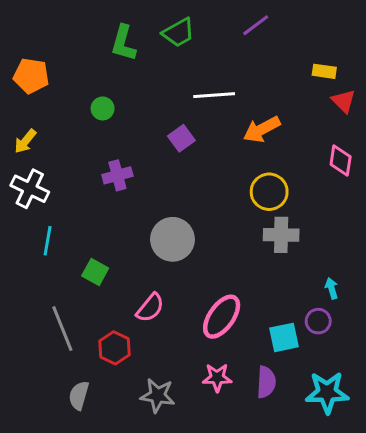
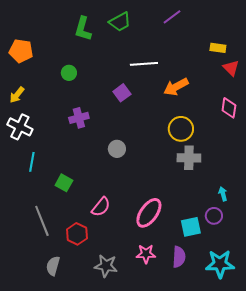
gray circle: (172, 239) -> (117, 149), moved, size x0.6

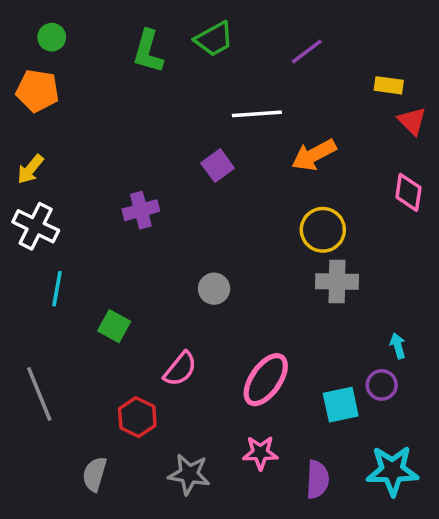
purple line: (172, 17) -> (307, 51), moved
green circle: (69, 73) -> (52, 37), moved
gray circle: (117, 149) -> (214, 289), moved
gray line: (42, 221) -> (39, 394), moved
purple semicircle: (179, 257) -> (317, 480), moved

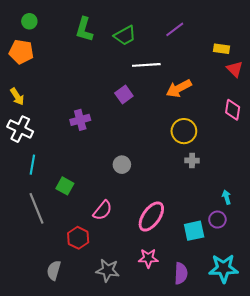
green trapezoid: (214, 39) -> (125, 36), moved
yellow arrow: (30, 169) -> (17, 97), turned -72
gray cross: (337, 282) -> (192, 161), size x0.6
gray line: (39, 394) -> (36, 208), moved

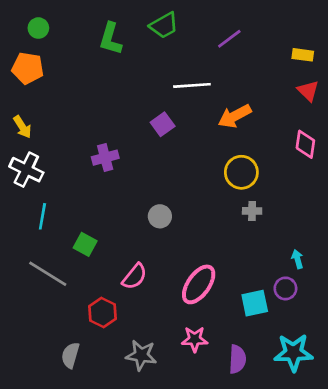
green trapezoid: (125, 36) -> (164, 25), moved
yellow rectangle: (222, 49) -> (303, 55), moved
gray line: (36, 208) -> (48, 274), turned -36

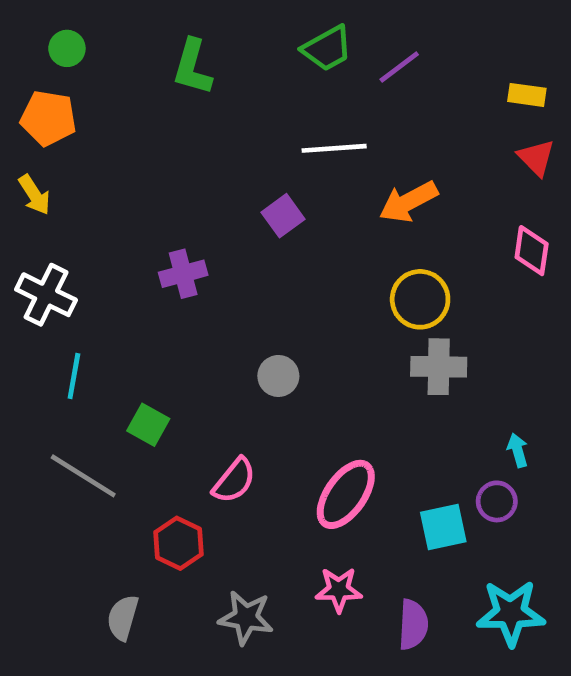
green trapezoid: (164, 25) -> (327, 48), moved
yellow arrow: (22, 127) -> (34, 195), moved
gray cross: (252, 211) -> (439, 367), size x1.6

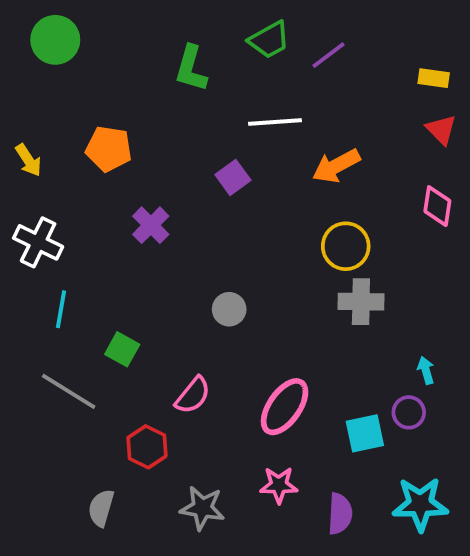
green circle: (67, 48) -> (55, 40), size x1.6
green L-shape: (192, 67) -> (191, 68), moved
orange pentagon: (48, 118) -> (109, 149), moved
purple cross: (183, 274) -> (151, 225), turned -30

